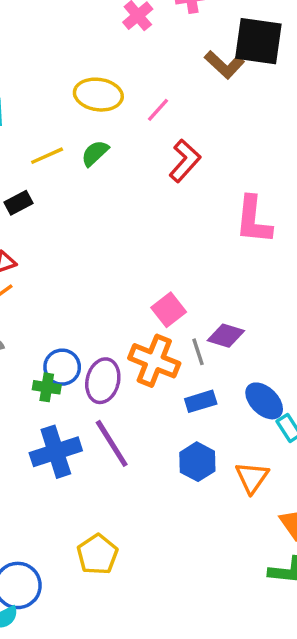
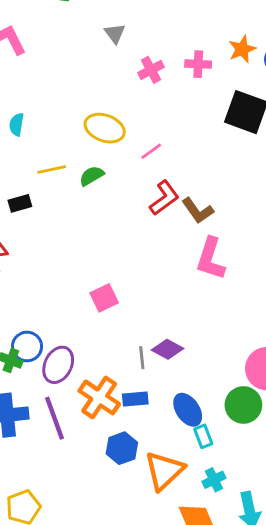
brown L-shape: (224, 65) -> (198, 211), moved
pink square: (169, 310) -> (104, 298), moved
orange cross: (154, 361) -> (99, 397), moved
orange triangle: (252, 477) -> (164, 471), size x1.4

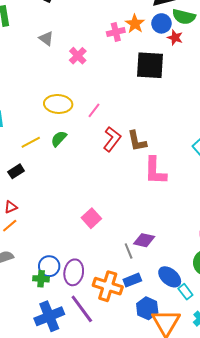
pink cross: (198, 64) -> (116, 32), moved
brown L-shape: (198, 211) -> (137, 141), turned 40
blue hexagon: (122, 448) -> (147, 308), moved

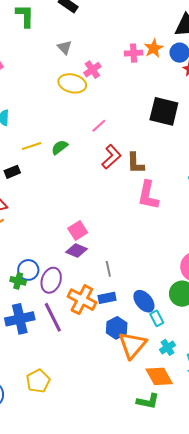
black square: (150, 65) -> (164, 111), moved
yellow ellipse: (58, 104) -> (72, 83), moved
purple diamond: (144, 240) -> (76, 250), moved

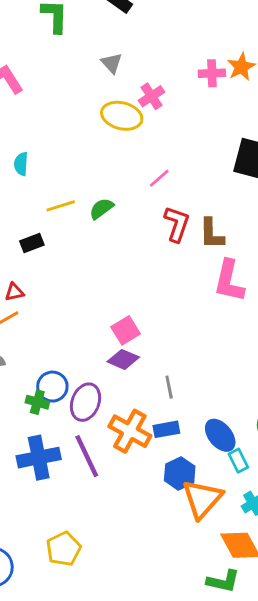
red L-shape: (111, 157) -> (177, 224), turned -30

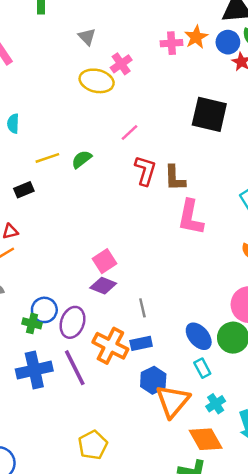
blue ellipse: (220, 435) -> (199, 336), moved
yellow pentagon: (64, 549) -> (93, 445), moved

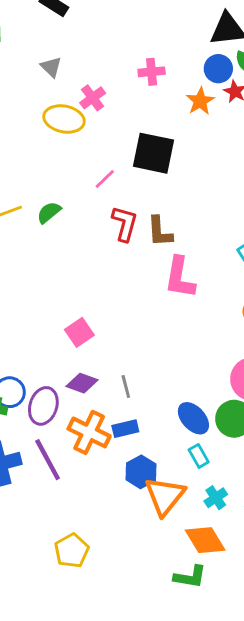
orange star: (196, 37) -> (200, 101), moved
black square: (209, 114) -> (154, 153), moved
purple diamond: (103, 286) -> (82, 383), moved

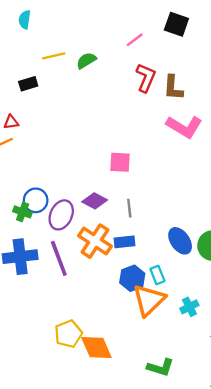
black square: (154, 153) -> (176, 24), size x0.7
pink L-shape: (180, 278) -> (184, 127), turned -76
pink square: (79, 332) -> (120, 162), moved, turned 30
cyan rectangle: (199, 456) -> (157, 275), moved
orange diamond: (205, 540) -> (96, 348), moved

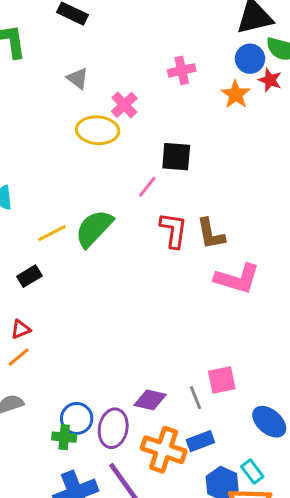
black square: (176, 24) -> (176, 157), moved
green semicircle: (86, 61) -> (94, 228), size x1.6
pink square: (120, 162) -> (222, 380), moved

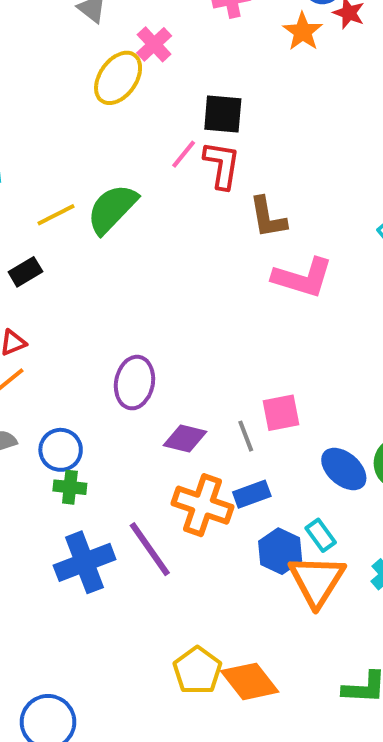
yellow ellipse: (98, 130) -> (118, 78), turned -60
red L-shape: (174, 230) -> (222, 165), moved
blue circle: (77, 418) -> (61, 450), moved
purple ellipse: (113, 428) -> (134, 383), moved

